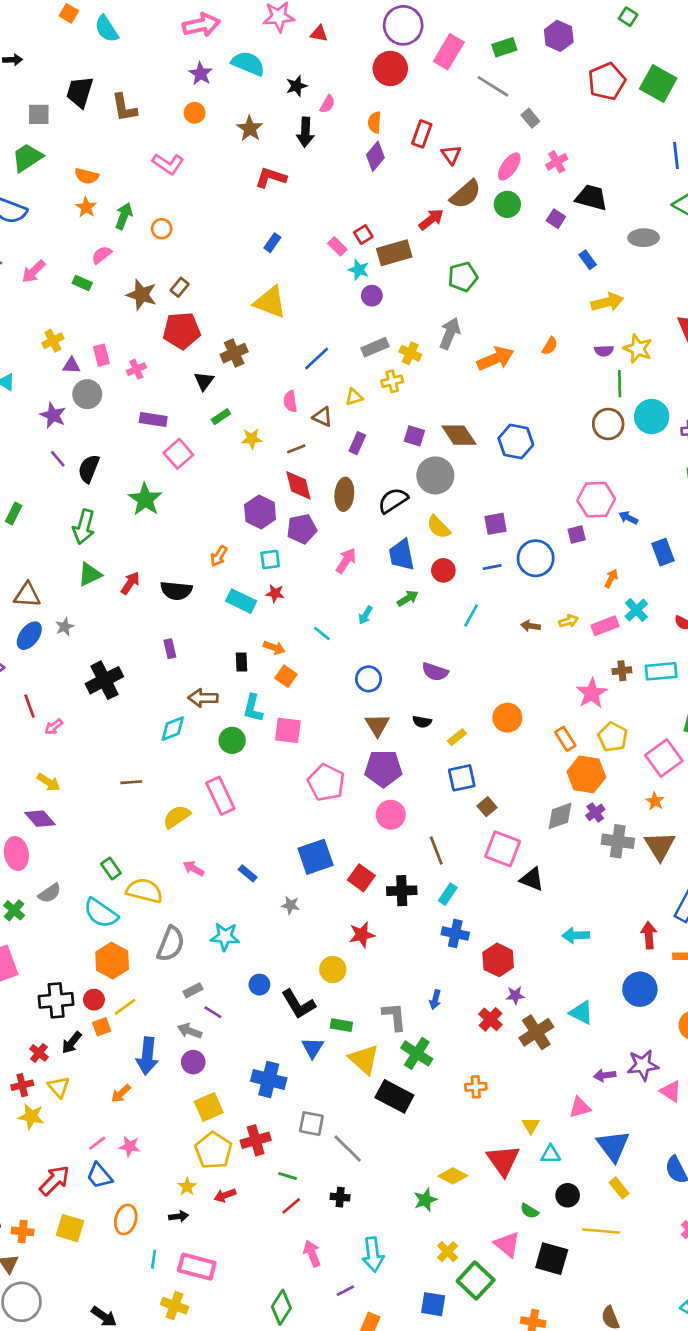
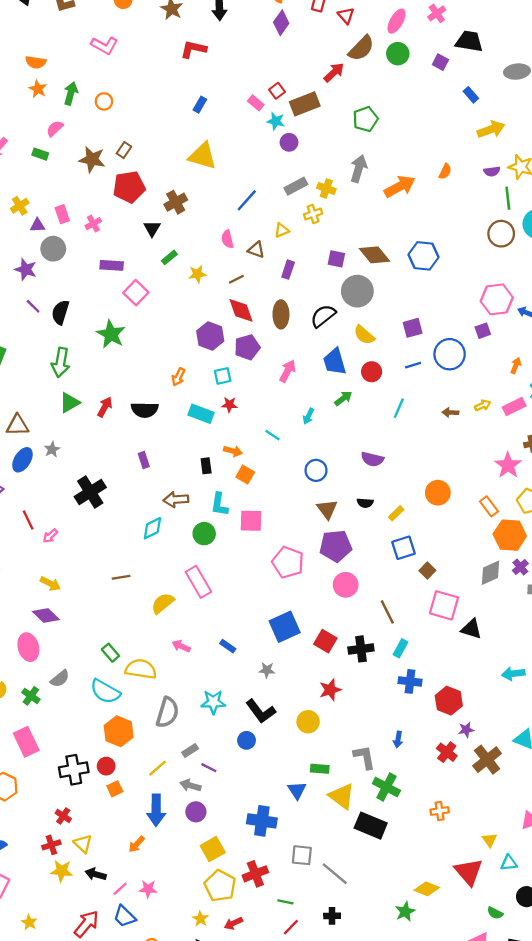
black L-shape: (298, 1004) -> (261, 711), moved
yellow line: (125, 1007) -> (158, 768), moved
black arrow: (72, 1043) -> (96, 874), moved, turned 72

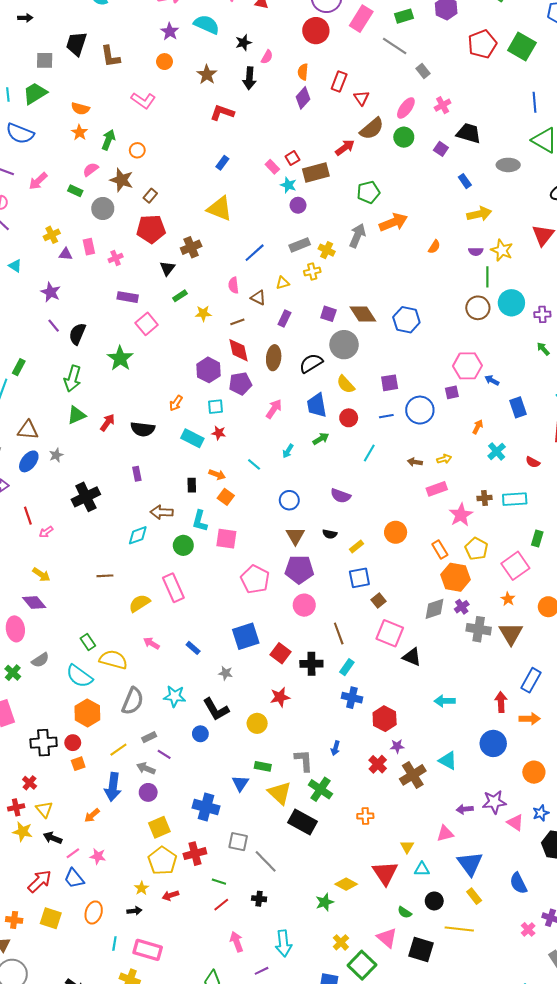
brown star: (92, 159) -> (122, 180), moved
orange arrow: (400, 186) -> (393, 222), moved
gray circle: (53, 249) -> (103, 209), moved
pink rectangle: (514, 406) -> (437, 489), moved

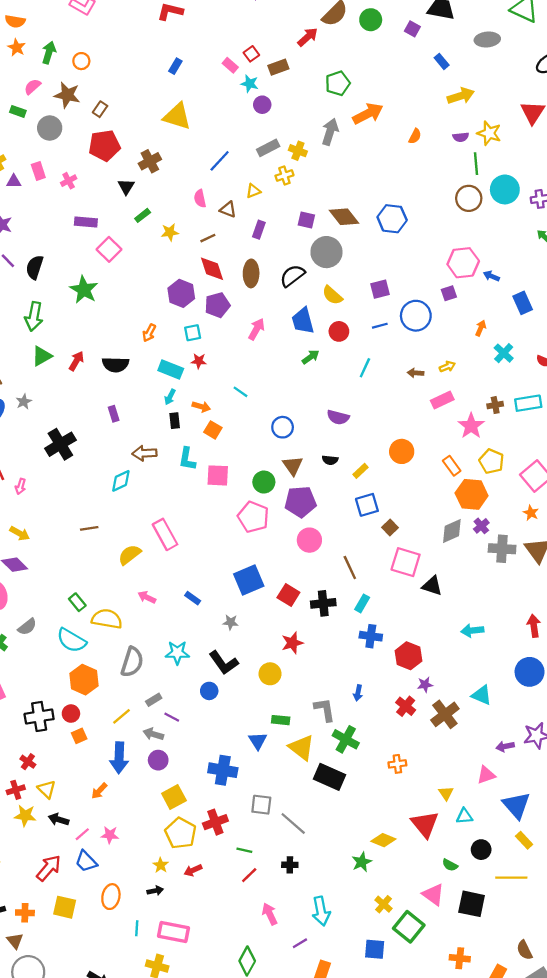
brown rectangle: (316, 172) -> (278, 67), size x0.7
cyan arrow: (288, 451) -> (170, 397), moved
pink arrow: (46, 532) -> (21, 486), turned -32
green circle: (183, 545) -> (264, 482), moved

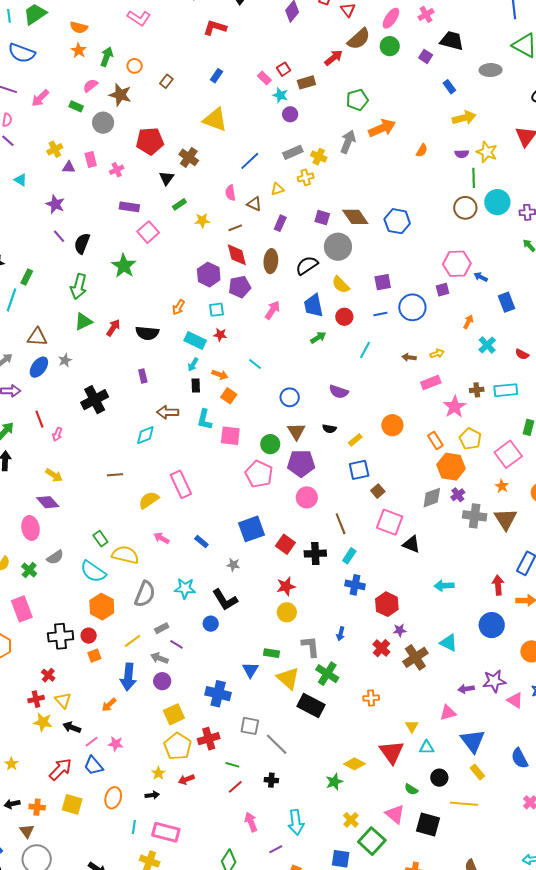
brown rectangle: (100, 109) -> (166, 81), moved
brown cross: (150, 161) -> (189, 157), turned -30
yellow circle: (270, 674) -> (287, 612), moved

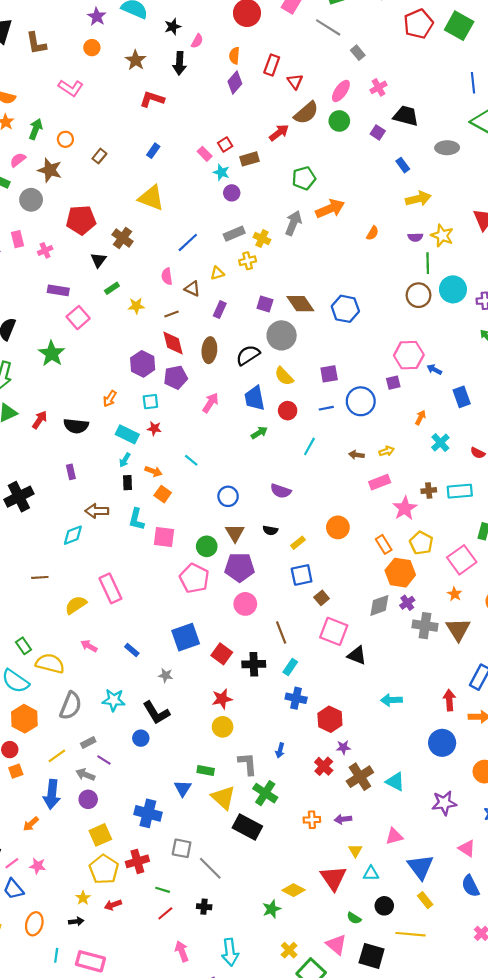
cyan triangle: (449, 643) -> (395, 782), moved
purple arrow: (466, 689) -> (343, 819), moved
pink triangle: (515, 700) -> (467, 848), moved

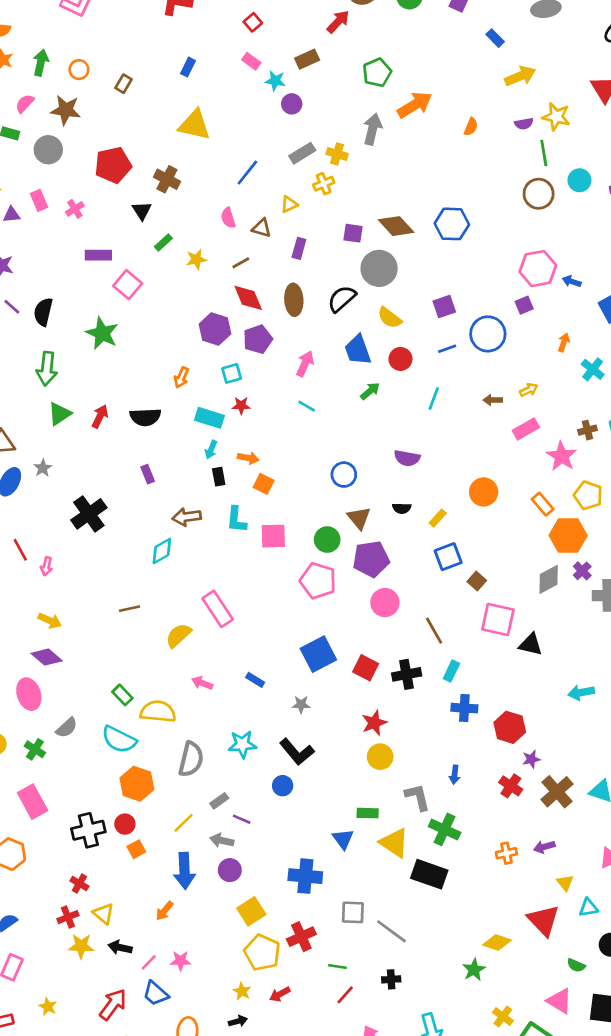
red square: (225, 145) -> (253, 22), moved
cyan circle: (453, 289) -> (579, 180), size x0.7
cyan line: (191, 460) -> (307, 406), moved

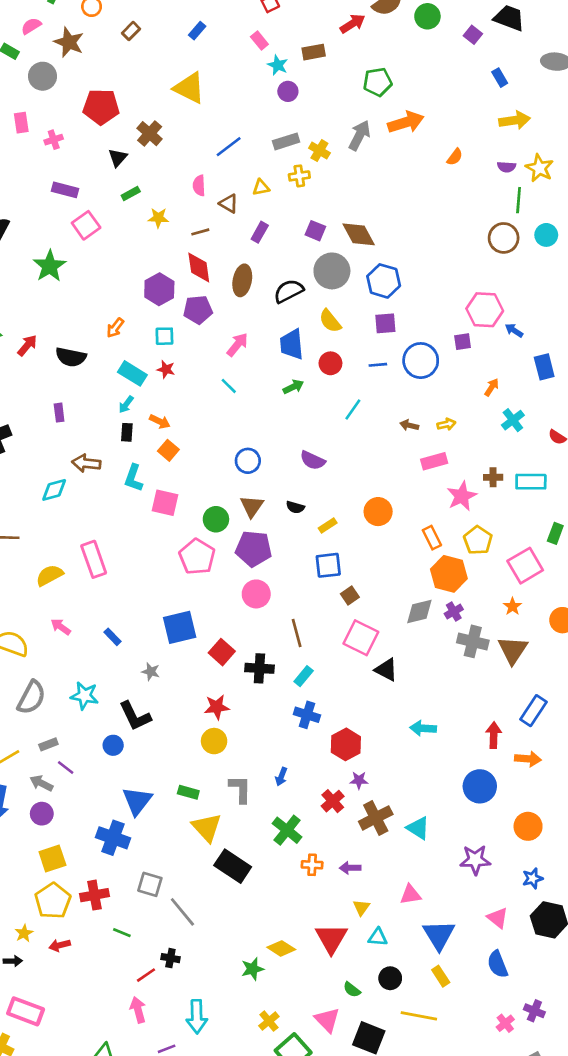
blue hexagon: (452, 224) -> (384, 281), moved
green cross: (445, 829) -> (287, 830), moved
blue triangle: (343, 839) -> (137, 801), moved, size x1.4
red line: (345, 995) -> (146, 975), moved

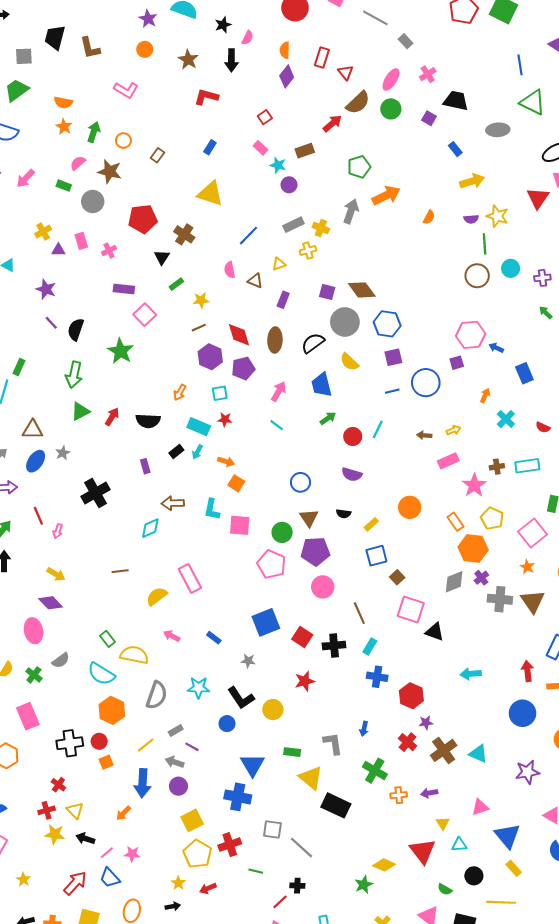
brown line: (200, 232) -> (199, 328), moved
red circle: (330, 363) -> (353, 436), moved
black rectangle: (127, 432) -> (176, 452), moved, turned 56
yellow circle: (214, 741) -> (273, 710), moved

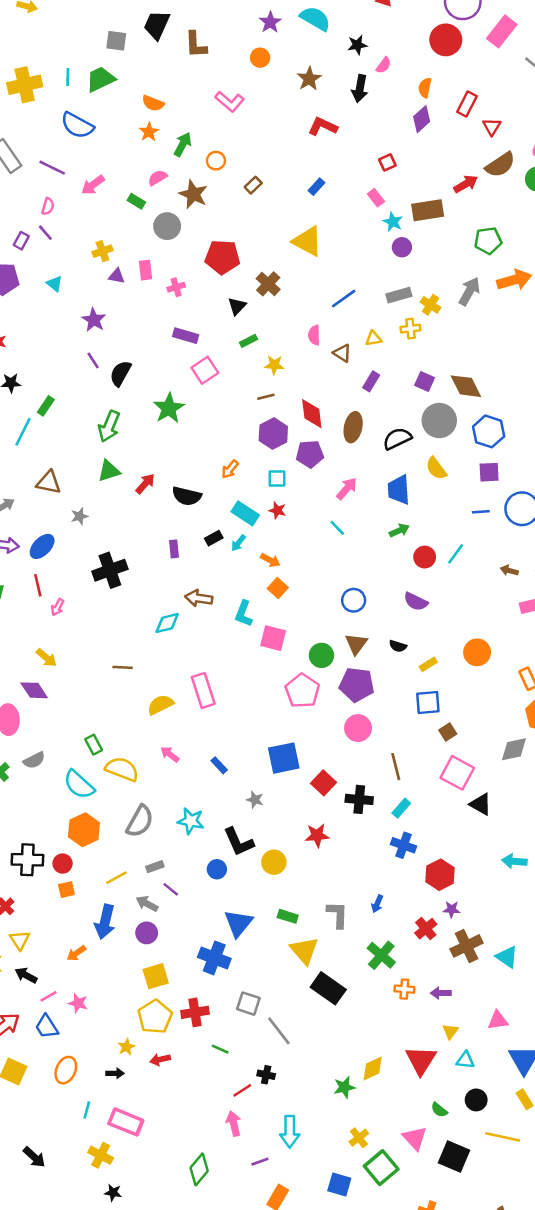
brown rectangle: (305, 151) -> (428, 210), size x1.4
blue ellipse: (36, 461) -> (42, 546), moved
yellow diamond: (384, 865) -> (373, 1068), turned -60

